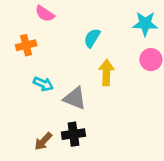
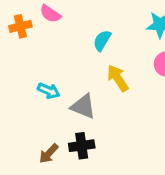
orange cross: (26, 45) -> (20, 26), moved
yellow arrow: (106, 72) -> (118, 78), turned -35

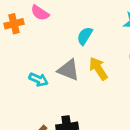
gray triangle: (83, 106) -> (68, 70), moved

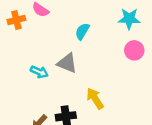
yellow arrow: (98, 69) -> (95, 99), moved

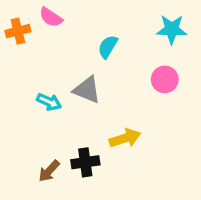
pink circle: (134, 50) -> (165, 79), moved
yellow arrow: (95, 99) -> (125, 138), turned 105

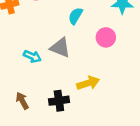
pink circle: (165, 79) -> (106, 37), moved
brown arrow: (49, 171) -> (22, 101), moved, turned 108

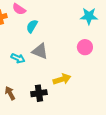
cyan semicircle: (75, 16) -> (32, 26), moved
pink circle: (106, 37) -> (85, 47), moved

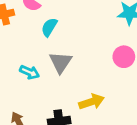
gray triangle: (40, 51) -> (60, 62), turned 42

